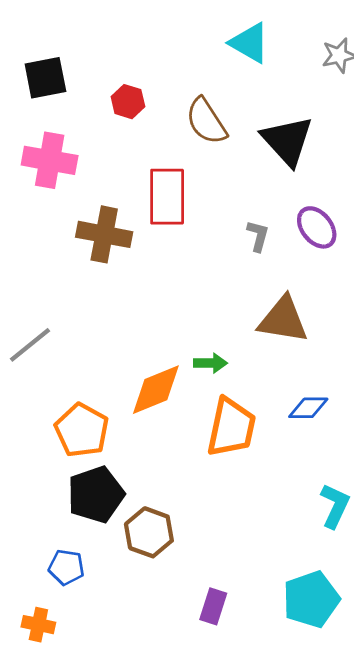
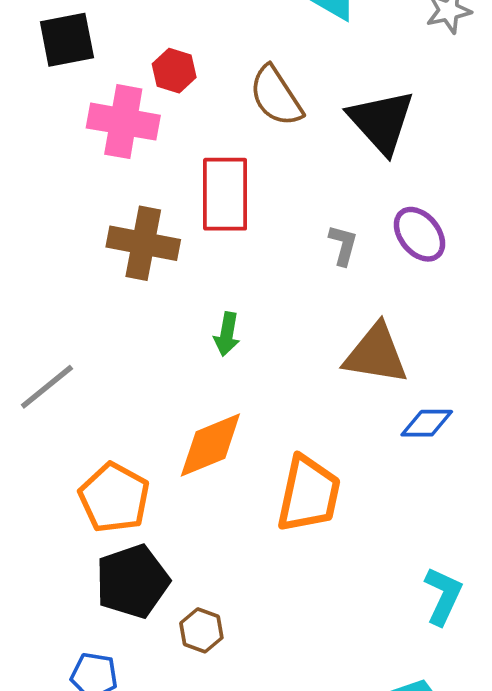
pink cross: (50, 160) -> (123, 122), moved
green arrow: (210, 363) -> (227, 334), moved, turned 100
blue diamond: (308, 408) -> (427, 423), moved
brown hexagon: (149, 532) -> (201, 630), size x0.7

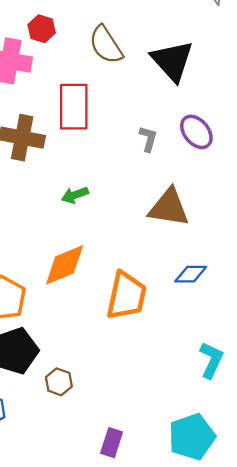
green arrow: (227, 334) -> (75, 195), turned 60
blue diamond: (427, 423) -> (191, 274), moved

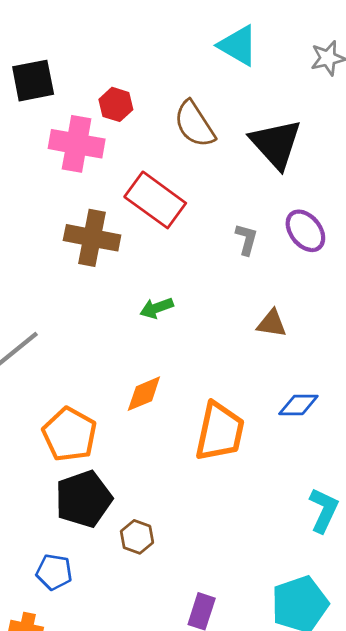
red rectangle: (74, 107) -> (155, 200), turned -54
brown triangle: (169, 208) -> (272, 323), size x0.6
orange diamond: (65, 265) -> (144, 394), size x0.7

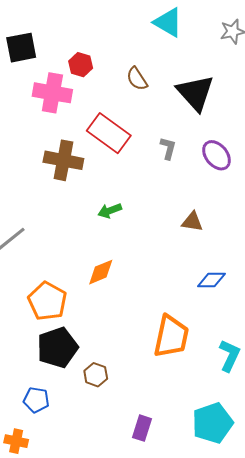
brown semicircle: (195, 124) -> (137, 79), size x0.7
gray L-shape: (246, 239) -> (168, 148), moved
orange trapezoid: (220, 432) -> (171, 336), moved

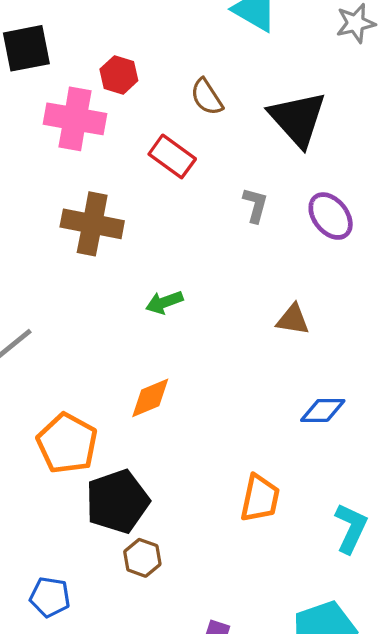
red rectangle: (109, 133) -> (172, 156), moved, size x0.7
orange trapezoid: (171, 336) -> (260, 498), size x0.7
black pentagon: (57, 348) -> (117, 501), moved

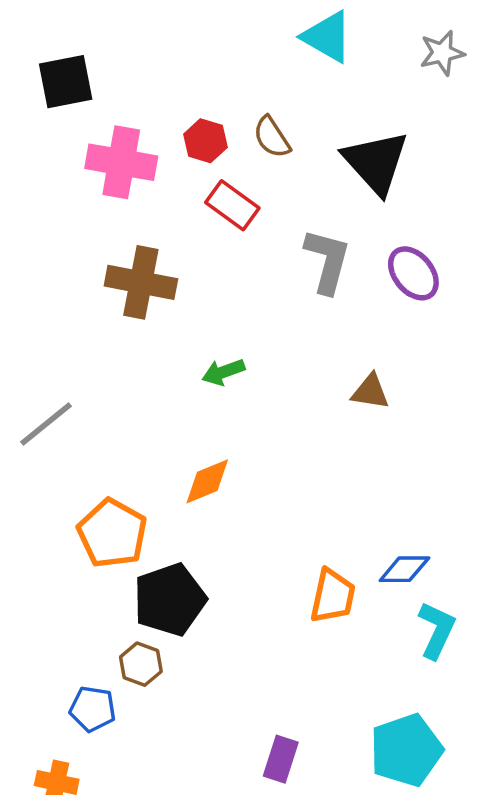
red hexagon: (119, 75) -> (205, 141), moved
gray L-shape: (255, 205) -> (327, 261), size x1.6
blue diamond: (323, 410) -> (404, 569), moved
brown hexagon: (142, 558) -> (141, 664), moved

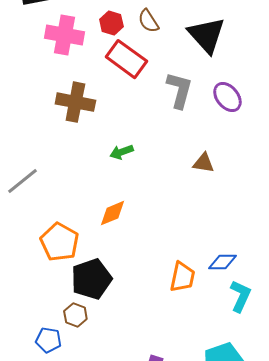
red rectangle: (232, 205) -> (126, 59), size x1.4

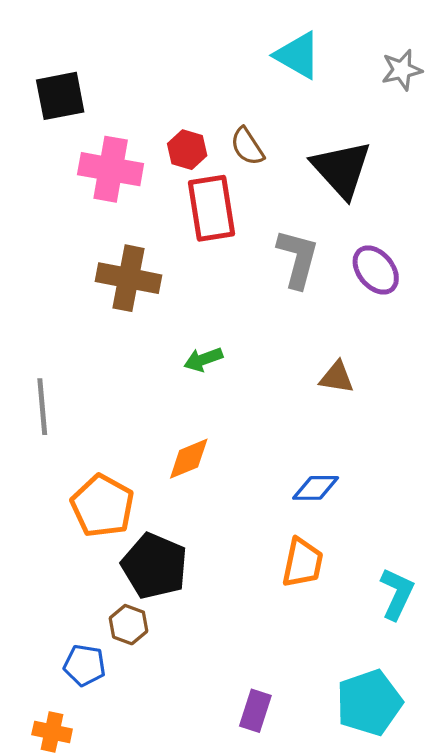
red rectangle: (126, 59) -> (211, 208), turned 45
gray line: (22, 181) -> (42, 407), turned -56
blue diamond: (222, 262) -> (316, 488), moved
black pentagon: (91, 279) -> (155, 566), turned -30

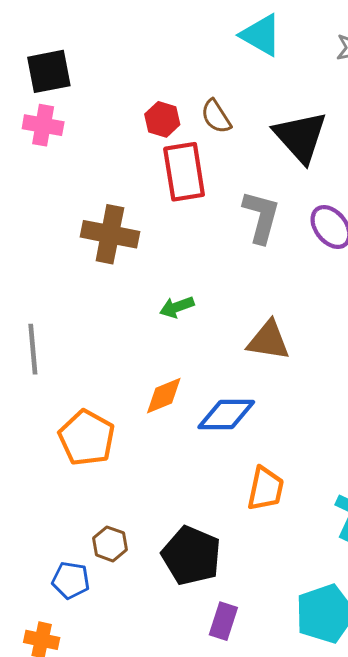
pink cross: (111, 169) -> (43, 125), moved, size x0.7
brown triangle: (337, 377) -> (268, 340), moved, size x1.4
blue diamond: (316, 488) -> (226, 415), moved, size x1.4
black pentagon: (155, 566) -> (191, 556), moved

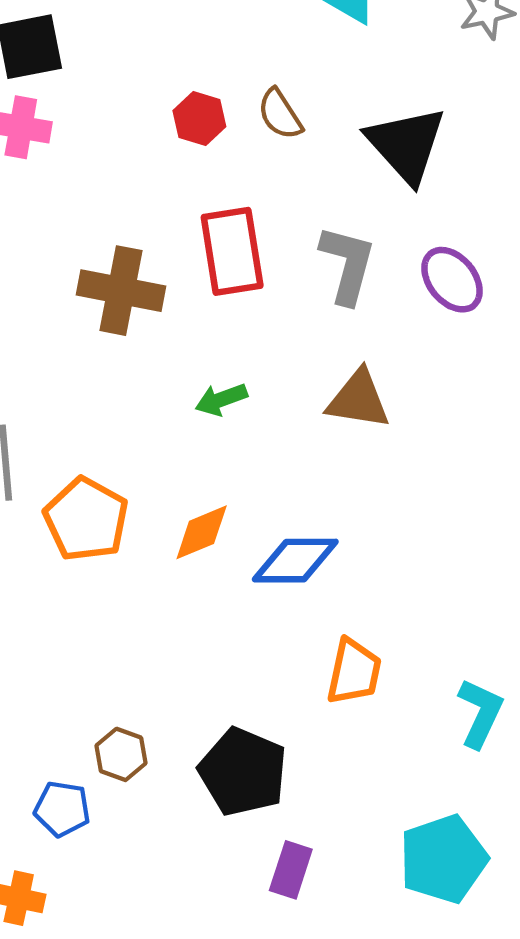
red rectangle: (184, 172) -> (232, 251), moved
brown triangle: (268, 340) -> (358, 399), moved
orange pentagon: (87, 438) -> (86, 519), moved

